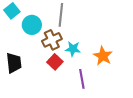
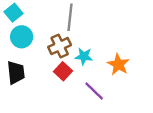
cyan circle: (32, 25) -> (22, 37), moved
purple line: (82, 79) -> (94, 91), turned -36

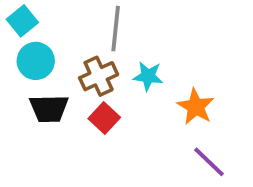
cyan star: (84, 56) -> (148, 76), moved
black trapezoid: (16, 73) -> (49, 109), moved, turned 95
purple line: (94, 91) -> (209, 162), moved

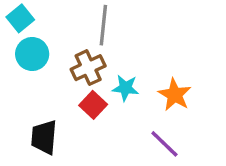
cyan star: (148, 76) -> (125, 88), moved
black trapezoid: (49, 109) -> (44, 137), moved, turned 96
purple line: (209, 162) -> (164, 144), moved

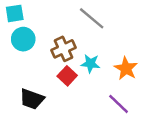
cyan square: (20, 18) -> (15, 13), turned 30
gray line: (103, 25) -> (92, 18), moved, turned -56
black trapezoid: (44, 137) -> (32, 99), turned -75

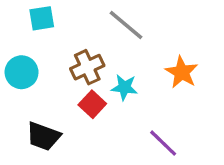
cyan square: (15, 13) -> (42, 18), moved
cyan circle: (23, 39) -> (22, 72), moved
orange star: (126, 68) -> (182, 72), moved

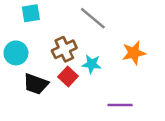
orange star: (182, 72) -> (134, 53), turned 30
black trapezoid: (43, 136) -> (36, 84), moved
purple line: (163, 143) -> (120, 105), turned -45

